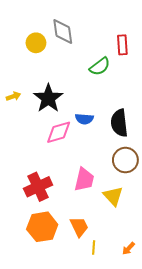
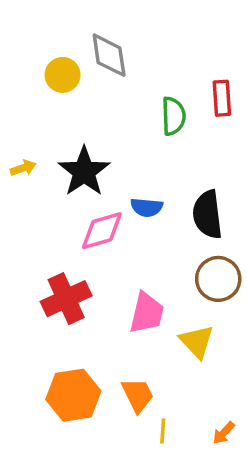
red rectangle: (122, 45) -> (222, 98), moved
green semicircle: (100, 66) -> (174, 116), turned -55
red cross: (38, 187) -> (66, 299), moved

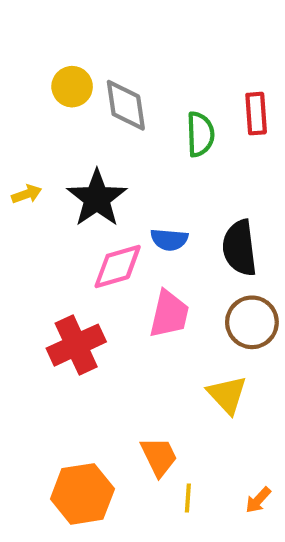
gray diamond: (109, 55) -> (126, 105), moved
pink trapezoid: (147, 313) -> (169, 314), moved
orange hexagon: (73, 395) -> (82, 494), moved

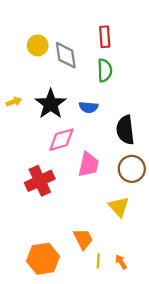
red rectangle: (256, 114) -> (105, 37), moved
blue semicircle: (169, 240) -> (89, 107), moved
orange arrow: (258, 500) -> (121, 262), moved, turned 104

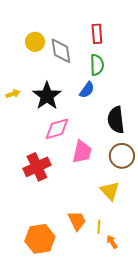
blue semicircle: (89, 107) -> (87, 90), moved, turned -60
yellow line: (98, 261) -> (99, 227), moved

